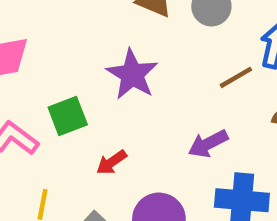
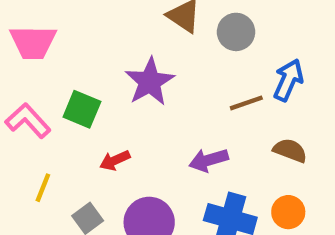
green square: (68, 116) -> (82, 109), turned 33

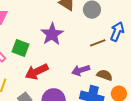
brown semicircle: (290, 150) -> (105, 75), moved
red arrow: (115, 160) -> (37, 72), size x1.6

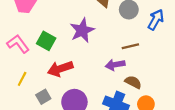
blue arrow: (117, 32) -> (156, 20), moved
purple arrow: (81, 70) -> (115, 65), moved

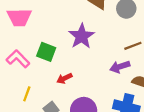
red arrow: (60, 69) -> (64, 78), size x0.6

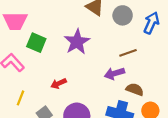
green square: (46, 52) -> (36, 43), moved

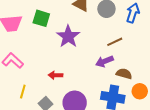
green square: (36, 43) -> (41, 18), moved
red arrow: (59, 83) -> (56, 75), turned 32

